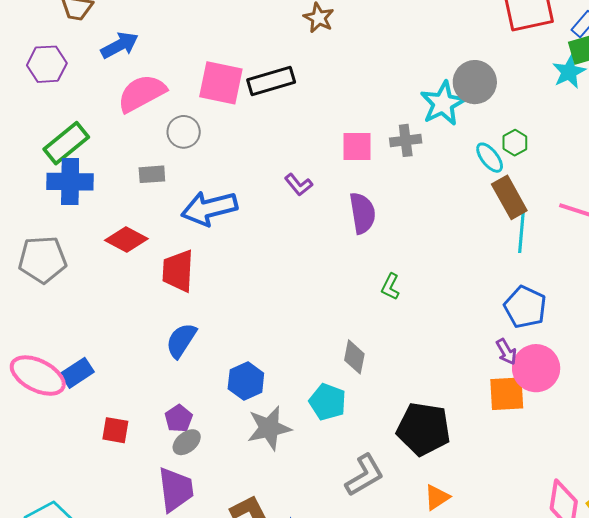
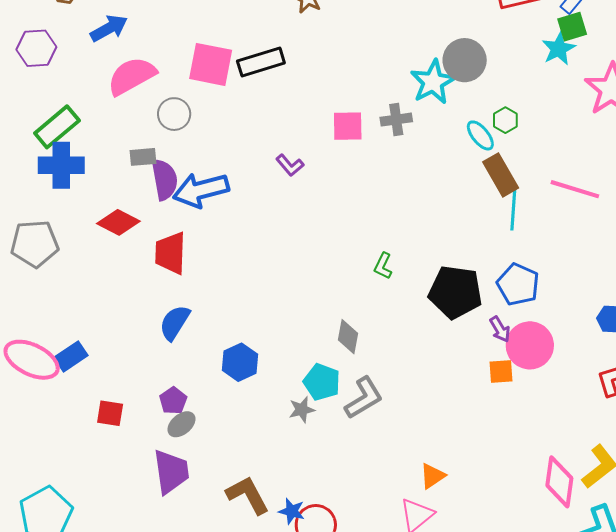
purple semicircle: (362, 213) -> (165, 180), moved
orange square: (507, 394) -> (501, 371), size x0.7
gray star: (269, 428) -> (302, 410), moved, size x0.6
black pentagon: (424, 429) -> (455, 292), moved
gray L-shape: (365, 475) -> (364, 398), moved

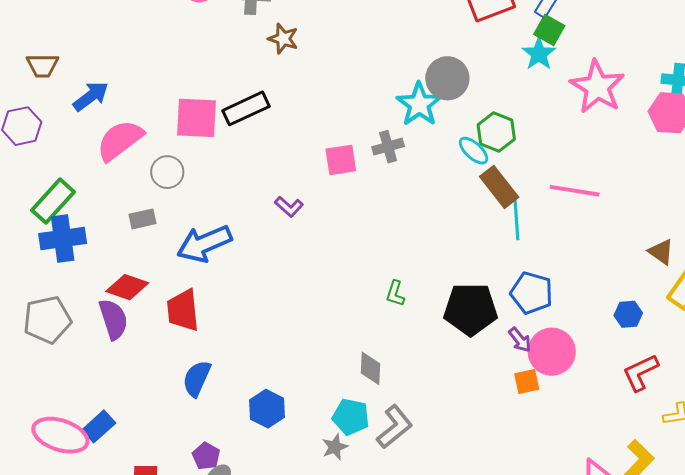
green square: (572, 27) -> (549, 30), turned -36
green hexagon: (505, 120) -> (496, 132), size x1.5
purple semicircle: (165, 180) -> (113, 319), moved

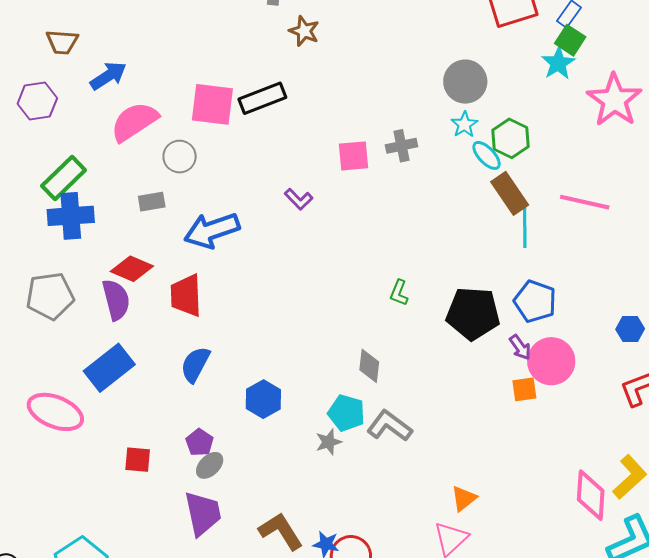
cyan star: (419, 104) -> (464, 125), moved, size x0.6
blue rectangle: (99, 426) -> (109, 368), moved, size x1.5
gray L-shape: (395, 427) -> (389, 426), turned -108

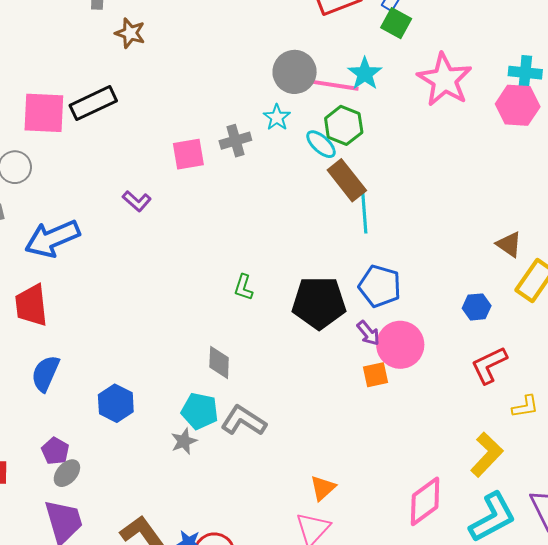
cyan star: (558, 63) -> (365, 74), moved
cyan star: (464, 125) -> (277, 117), moved
pink line: (585, 202) -> (334, 85), moved
pink diamond: (591, 495) -> (425, 501), moved, turned 54

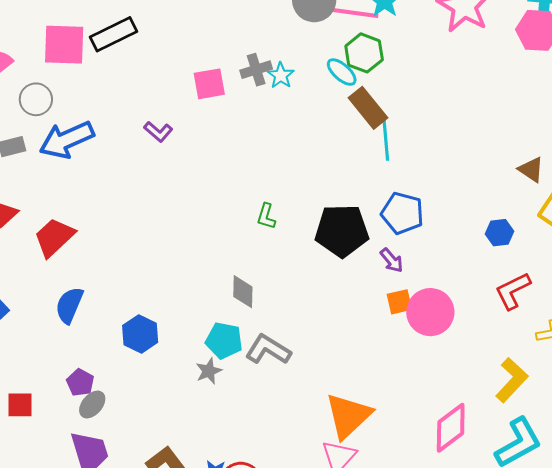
cyan star: (277, 117) -> (281, 75), moved
blue arrow: (52, 239) -> (67, 140), moved
red trapezoid: (31, 305) -> (54, 237), turned 54
pink circle: (400, 345) -> (430, 312), moved
orange triangle: (323, 488) -> (348, 416), size x1.8

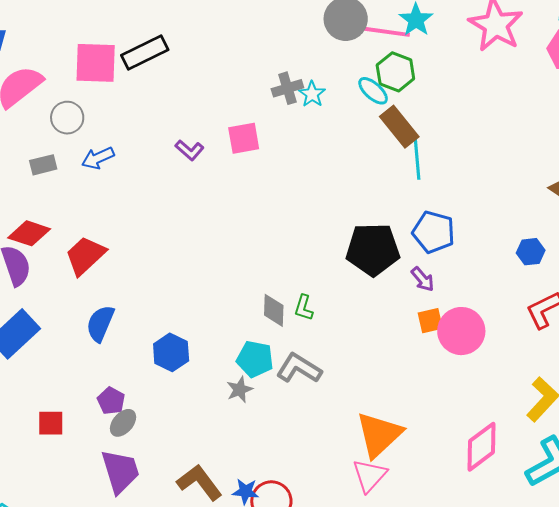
pink square: (209, 84) -> (244, 138), moved
blue arrow: (67, 140) -> (98, 158), size x0.6
green L-shape: (266, 216) -> (304, 308), moved

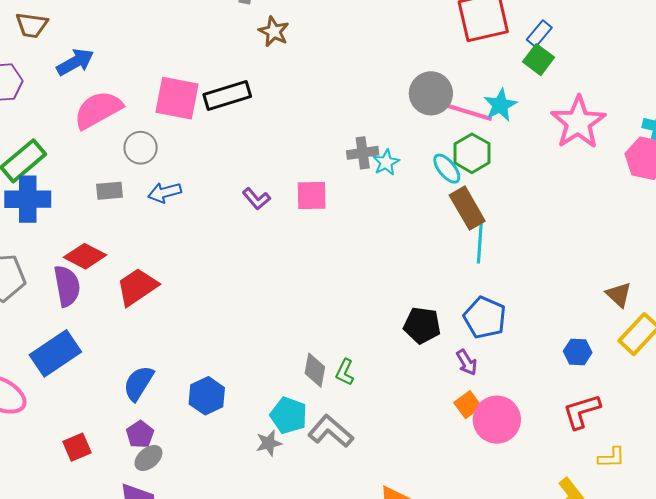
black pentagon: (373, 249) -> (422, 325), size x0.7
orange square: (430, 321) -> (468, 405), turned -32
blue semicircle: (100, 323) -> (139, 383), moved
red square: (51, 423) -> (77, 447), turned -32

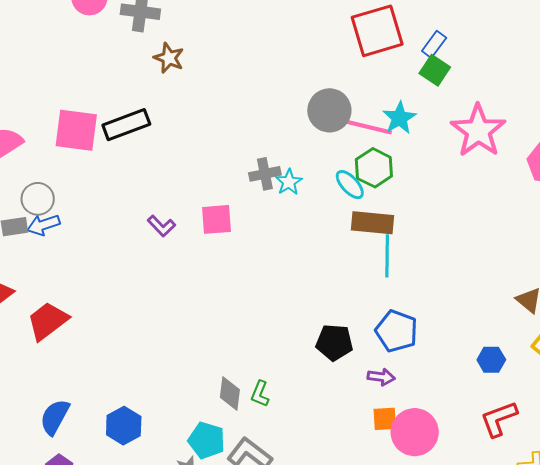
gray circle: (141, 148) -> (38, 199), moved
blue arrow: (165, 192) -> (43, 225), moved
brown rectangle: (467, 208) -> (372, 223), turned -51
purple arrow: (467, 362) -> (381, 377), turned -48
orange square: (468, 405) -> (385, 419), turned 36

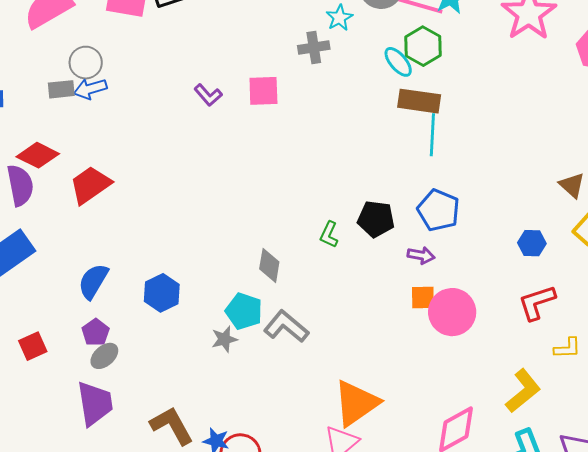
cyan star: (289, 182) -> (339, 18), moved
green L-shape: (260, 394) -> (329, 235), moved

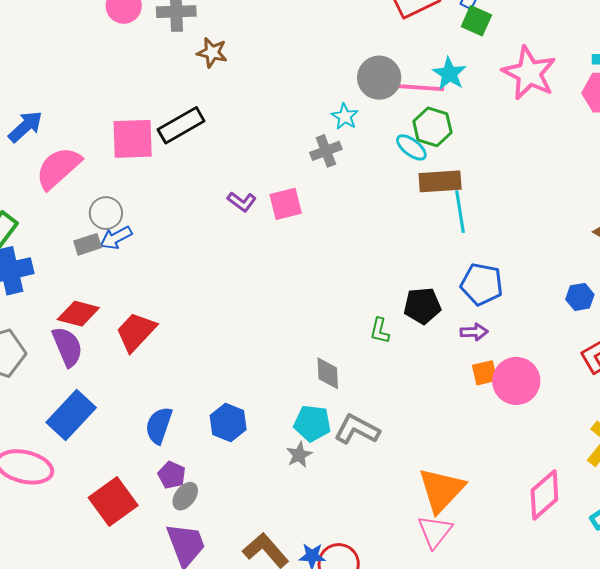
purple L-shape: (208, 95) -> (242, 202), moved
red square: (33, 346) -> (113, 501), size x1.6

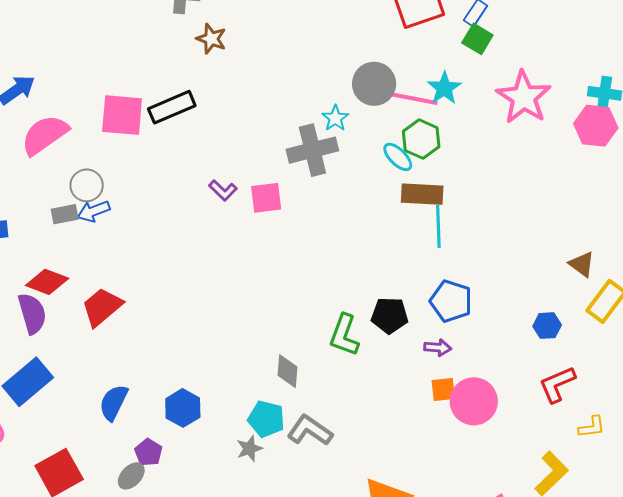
gray cross: (326, 151) -> (312, 150), size x1.6
green L-shape: (380, 331) -> (344, 335), size x1.6
purple pentagon: (172, 475) -> (148, 452), moved

